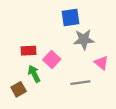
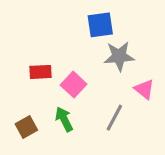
green arrow: (34, 74) -> (64, 119), moved
gray line: (80, 83) -> (114, 118), turned -54

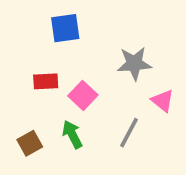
blue square: (100, 25) -> (65, 28), moved

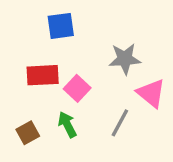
red rectangle: (46, 81) -> (43, 75), size x1.4
pink triangle: (163, 101) -> (151, 93), size x1.4

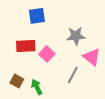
green arrow: (67, 125) -> (37, 87), moved
brown square: (28, 133) -> (17, 81), turned -32

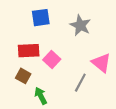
gray star: (76, 36) -> (80, 25), moved, turned 30
brown square: (17, 81) -> (23, 76), moved

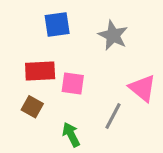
pink square: (52, 59) -> (73, 83), turned -35
green arrow: (41, 96) -> (71, 135), moved

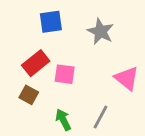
red rectangle: (40, 71) -> (36, 63), turned -36
gray line: (113, 116) -> (101, 117), moved

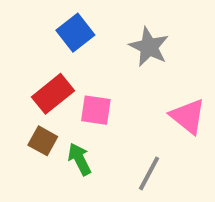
blue square: (51, 22) -> (75, 33), turned -30
green arrow: (63, 120) -> (80, 159), moved

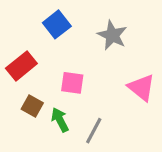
red rectangle: (53, 94) -> (21, 66), moved
gray line: (149, 173) -> (94, 131), moved

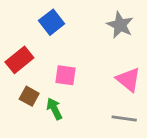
gray star: (112, 35) -> (120, 25), moved
gray line: (94, 131) -> (124, 119), moved, turned 70

